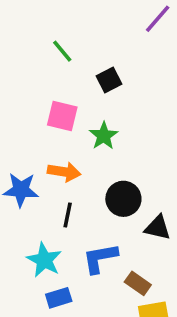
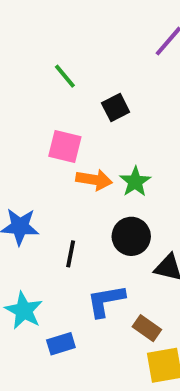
green star: (104, 136) -> (135, 182), moved
orange arrow: (64, 172) -> (94, 180), moved
cyan star: (44, 260) -> (24, 311), moved

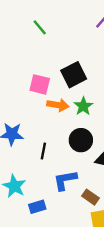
green line: (65, 76) -> (40, 27), moved
black square: (116, 107) -> (74, 75), moved, size x1.5

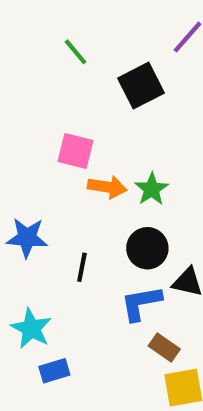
black square: (74, 75) -> (141, 86), moved
blue L-shape: (65, 180) -> (141, 303), moved
blue rectangle: (37, 207) -> (54, 371), moved

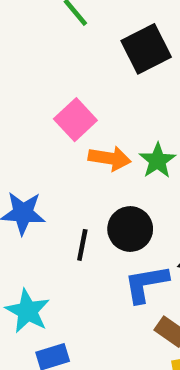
pink square: (76, 151) -> (75, 120), turned 33
black circle: (147, 248) -> (130, 229), moved

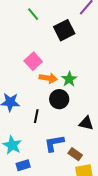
black circle: (130, 229) -> (59, 99), moved
blue L-shape: (146, 284) -> (54, 143), moved

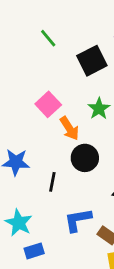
orange arrow: (48, 78) -> (69, 128), turned 48
green star: (69, 79) -> (99, 109), moved

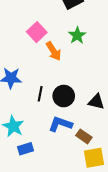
black circle: (85, 158) -> (64, 96), moved
blue L-shape: (78, 220) -> (60, 124), turned 30

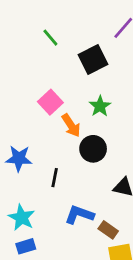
black circle: (64, 96) -> (93, 149), moved
blue rectangle: (26, 149) -> (26, 246), moved

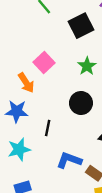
orange arrow: (71, 125) -> (26, 83), moved
cyan star: (22, 217) -> (19, 149), moved, turned 30

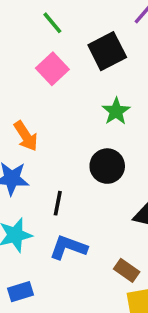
pink square: (44, 63) -> (52, 69), moved
blue L-shape: (69, 160) -> (68, 247), moved

